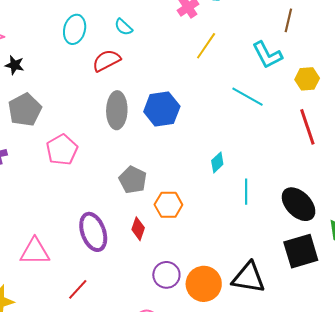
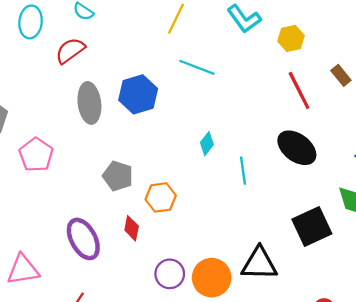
cyan line: (248, 97) -> (197, 67), moved
black ellipse: (299, 204) -> (297, 148), moved

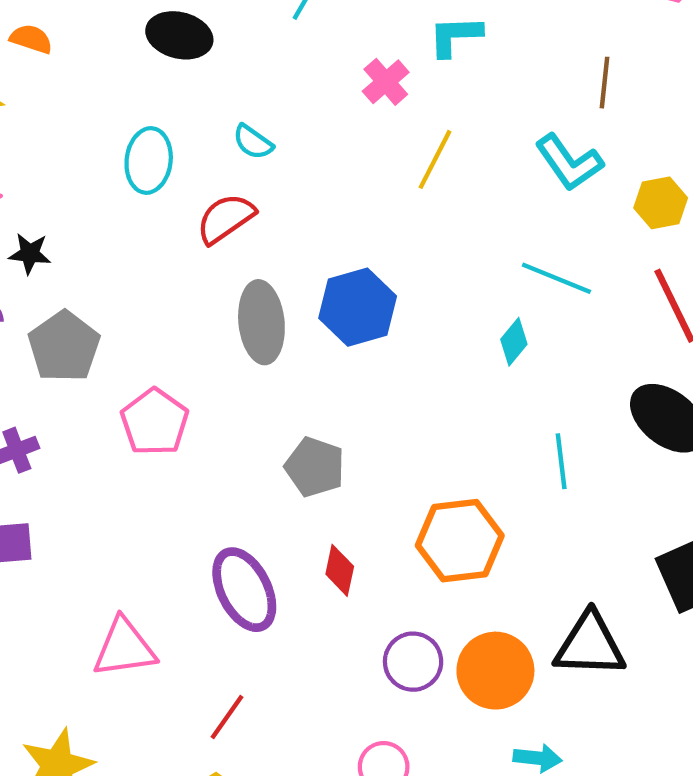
cyan line: (197, 67) -> (556, 278), moved
cyan diamond: (207, 144) -> (514, 342), moved
orange hexagon: (161, 197) -> (460, 541), moved, size x1.4

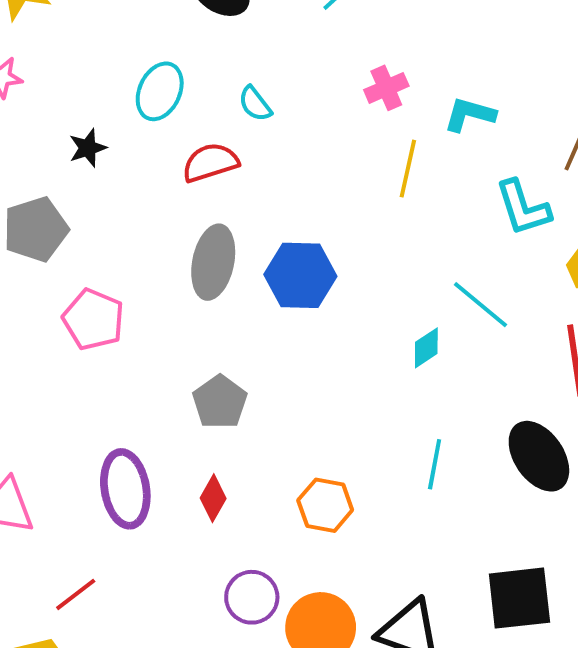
cyan L-shape: (455, 36) -> (470, 114), moved
yellow line: (435, 159) -> (408, 169), turned -32
black star: (30, 253) -> (88, 148), moved, turned 30
pink pentagon: (155, 422) -> (93, 319), turned -30
orange hexagon: (460, 541) -> (325, 505), size x0.7

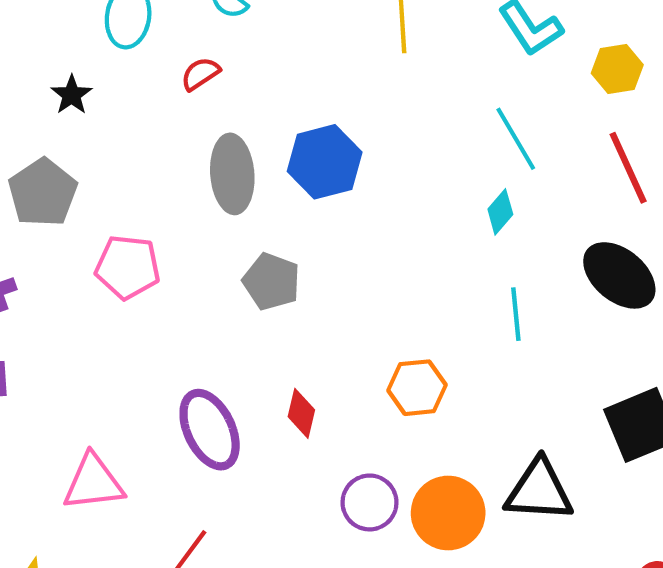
red semicircle: (210, 163) -> (200, 74), size x0.7
cyan line: (481, 305) -> (516, 139), turned 36
cyan diamond: (426, 348) -> (500, 212), moved
gray pentagon: (220, 402) -> (272, 282), moved

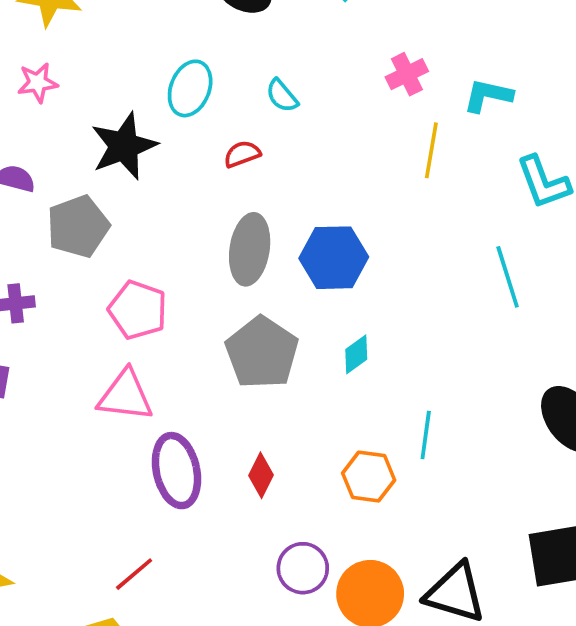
black star: (72, 95) -> (124, 146), size x1.8
cyan diamond: (500, 212) -> (356, 354), moved
gray pentagon: (272, 282) -> (262, 353), size x1.4
cyan line: (516, 314) -> (426, 435), moved
pink triangle: (93, 482) -> (125, 396), moved

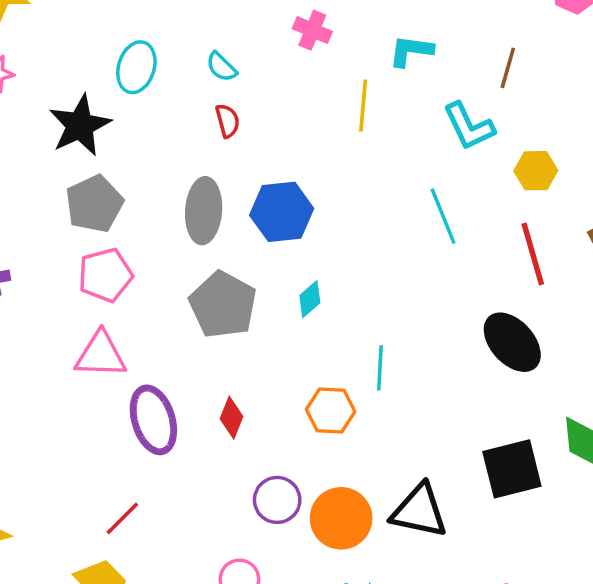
pink cross: (407, 74) -> (312, 30), moved, turned -36
red semicircle: (242, 154) -> (228, 121), moved, turned 100
gray pentagon: (78, 226) -> (94, 204), moved
pink pentagon: (138, 310) -> (105, 275), turned -30

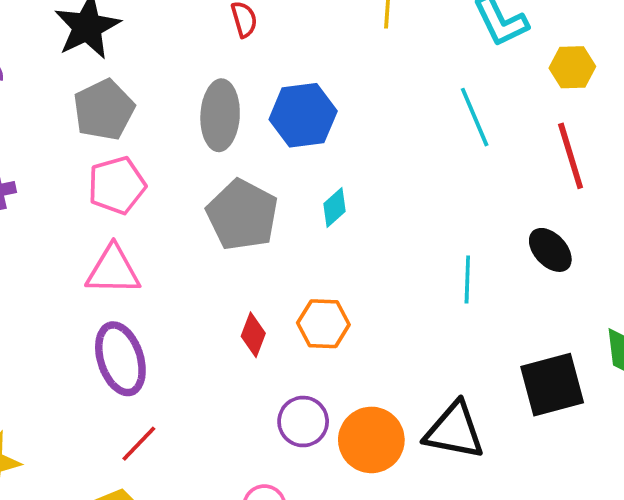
black ellipse: (512, 342) -> (550, 250), size x0.7
cyan line: (380, 368) -> (467, 279), moved
orange hexagon: (331, 411) -> (323, 324), moved
purple ellipse: (153, 420) -> (120, 359), moved

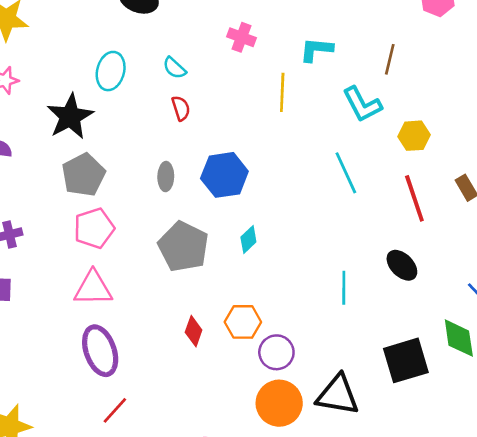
gray ellipse: (220, 115) -> (166, 177), size x0.6
purple circle: (303, 422) -> (276, 352), moved

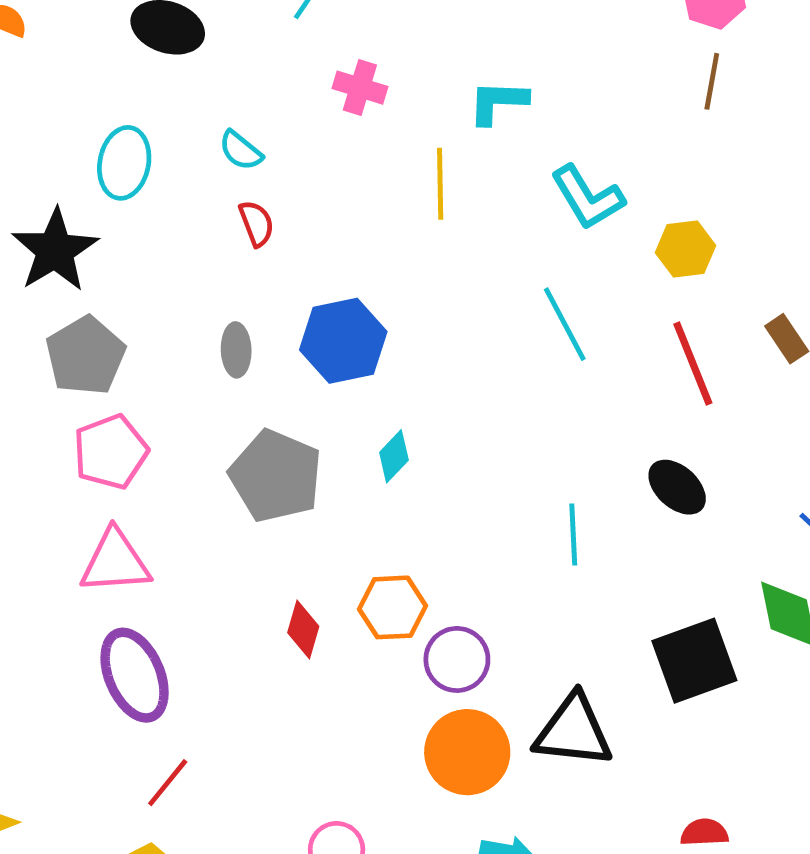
brown line: (390, 59) -> (712, 81), moved

